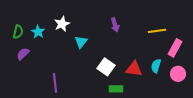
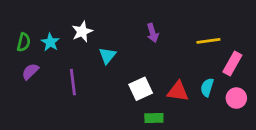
white square: (106, 67) -> (141, 89), turned 30
purple line: (55, 83) -> (73, 82), moved

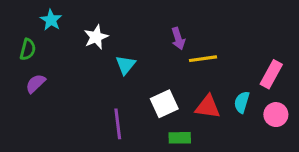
yellow line: (208, 41) -> (203, 59), moved
cyan star: (50, 42) -> (51, 20), moved
purple line: (73, 82) -> (118, 124), moved

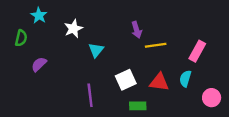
pink rectangle: (271, 74) -> (197, 51), moved
purple semicircle: (36, 84) -> (39, 64), moved
pink circle: (276, 115) -> (212, 98), moved

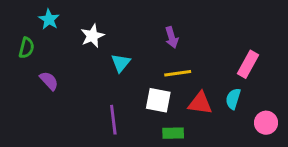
yellow line: (156, 45) -> (178, 73), moved
purple semicircle: (39, 64) -> (49, 81), turned 91
white square: (126, 80) -> (158, 100), turned 36

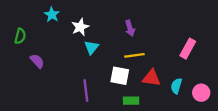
cyan star: (49, 19) -> (52, 15), moved
white star: (92, 36) -> (80, 27), moved
cyan semicircle: (233, 99) -> (176, 86), moved

